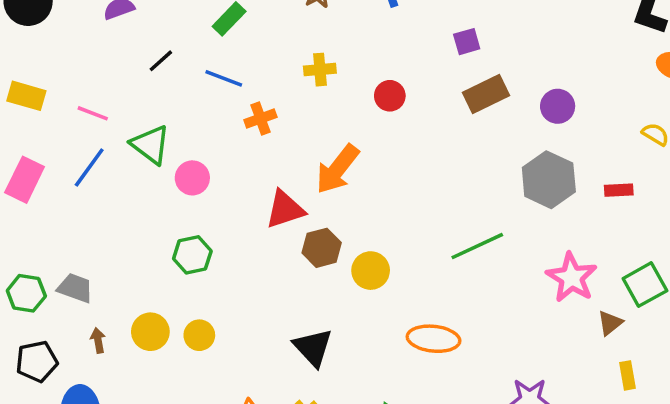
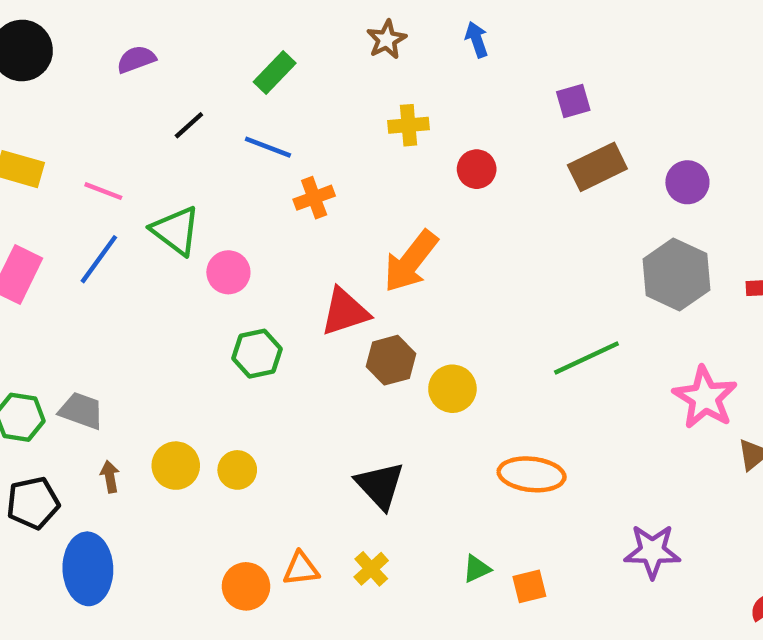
yellow cross: (320, 70) -> (409, 125), moved
green hexagon: (192, 255) -> (257, 354), moved

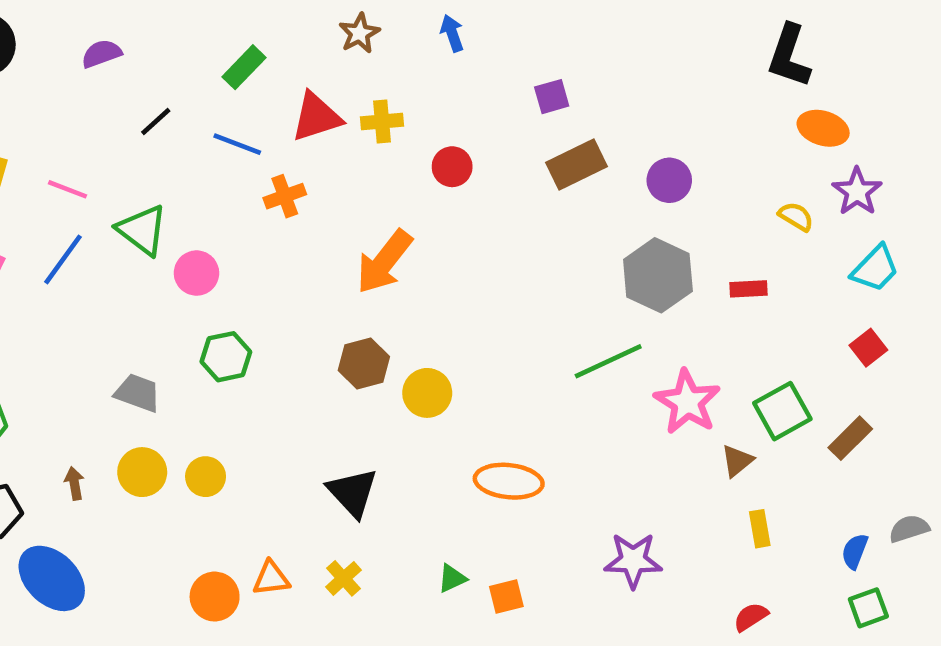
red triangle: (345, 312) -> (316, 117), moved
green line: (586, 358) -> (608, 361), moved
gray trapezoid: (81, 411) -> (138, 393), moved
blue ellipse: (88, 569) -> (52, 578), turned -44

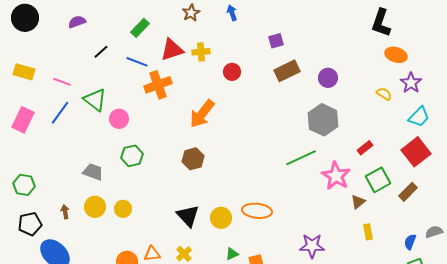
orange cross: (285, 196) -> (158, 85), size x1.5
red rectangle: (748, 289) -> (365, 148), moved, turned -35
red square: (868, 348) -> (416, 152), size x1.8
yellow circle: (427, 393) -> (221, 218), moved

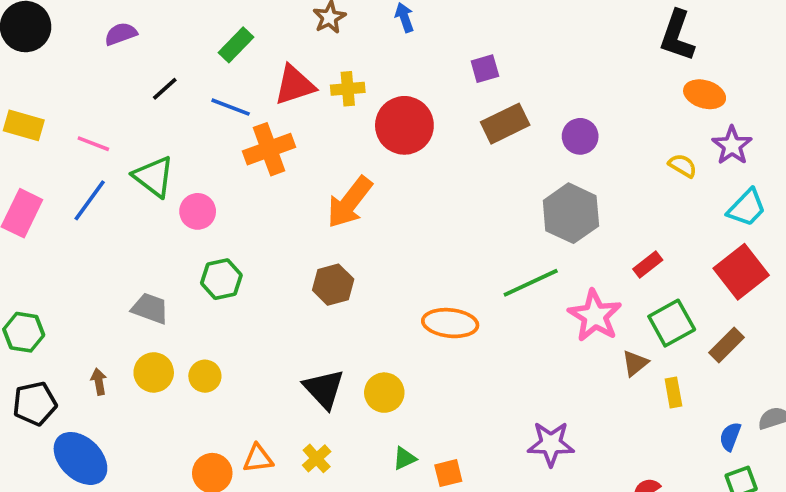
red circle: (232, 72) -> (404, 125), size x1.8
orange ellipse: (257, 211) -> (450, 323), moved
yellow rectangle: (368, 232) -> (673, 393), moved

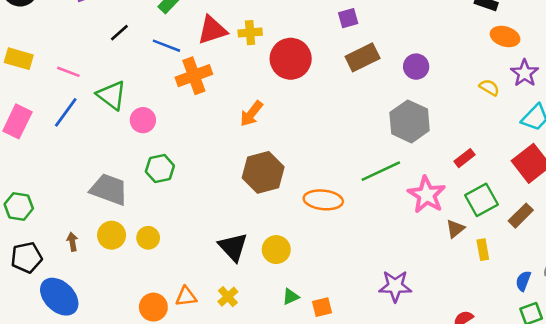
orange arrow: (350, 202) -> (251, 114), size x0.7
brown hexagon: (333, 285) -> (263, 172), moved, size x1.4
gray trapezoid: (150, 308) -> (109, 189), size x1.4

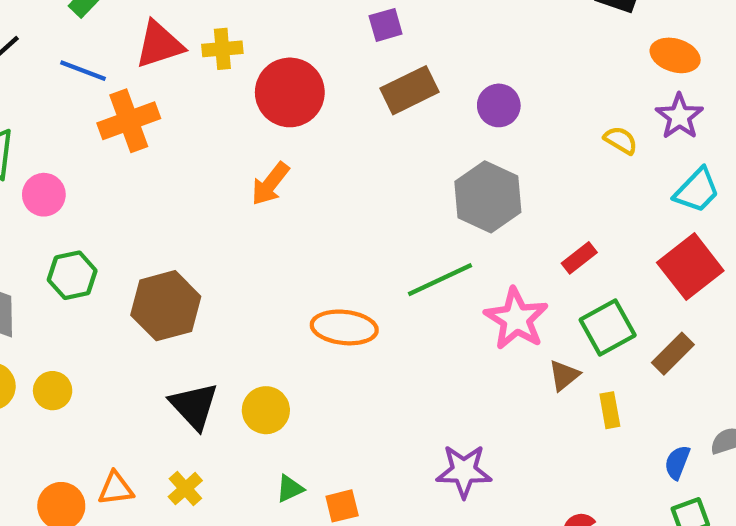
orange ellipse: (505, 36) -> (675, 55), moved
orange arrow: (251, 114) -> (270, 184), moved
brown hexagon: (263, 172) -> (166, 306), moved

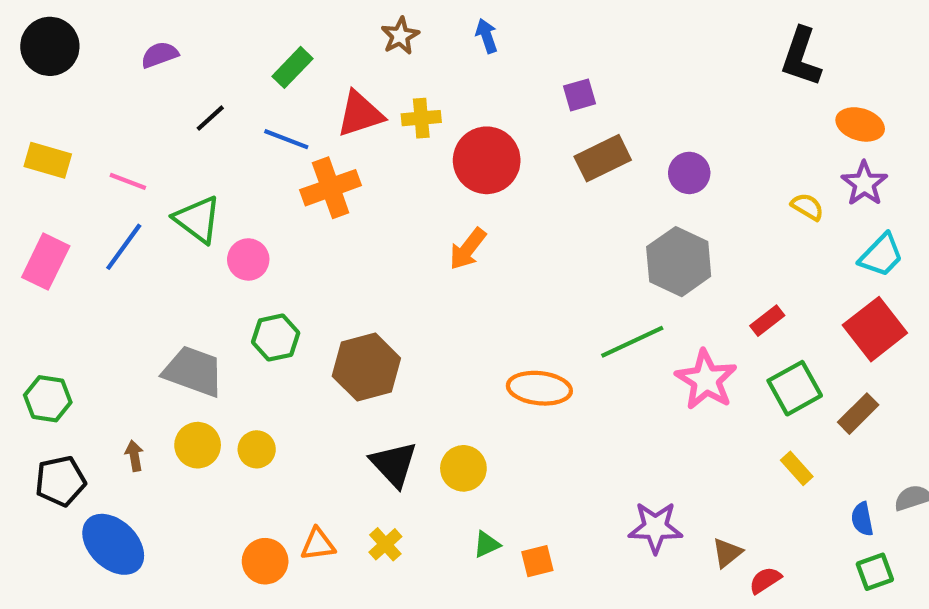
brown triangle: (564, 375) -> (727, 553), moved
yellow rectangle: (610, 410) -> (797, 468), turned -32
blue semicircle: (677, 462) -> (862, 519), turned -32

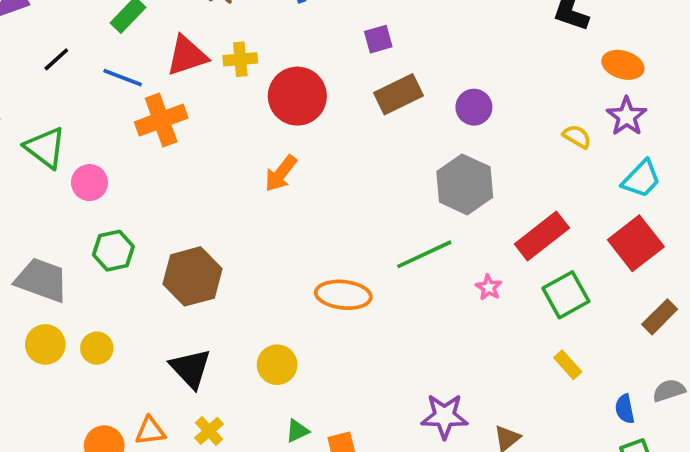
red rectangle: (767, 321) -> (542, 236), size x1.8
pink star: (706, 380) -> (489, 287), size x0.5
brown rectangle: (858, 414) -> (660, 317), moved
black triangle: (394, 464) -> (191, 368), moved

